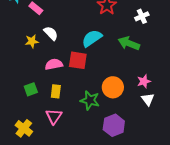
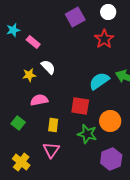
cyan semicircle: (92, 38) -> (99, 81), moved
red square: (78, 60) -> (80, 106), moved
pink semicircle: (54, 64) -> (39, 100), moved
green square: (31, 89) -> (18, 123), moved, turned -32

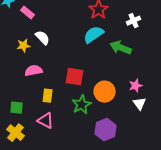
cyan semicircle: (99, 81) -> (94, 35), moved
green square: (18, 123) -> (17, 108), moved, turned -32
green star: (87, 134) -> (82, 105), turned 30
pink triangle: (51, 150) -> (46, 121), turned -36

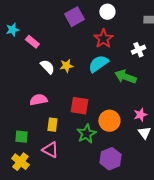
yellow star: (24, 46) -> (66, 66), moved

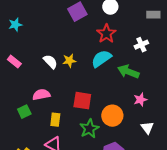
pink rectangle: (32, 42) -> (14, 62), moved
pink star: (140, 115) -> (140, 100), moved
green square: (21, 137) -> (24, 112), moved, turned -32

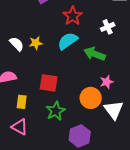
orange circle: (112, 116) -> (91, 98), moved
white triangle: (147, 128) -> (114, 110), size x1.5

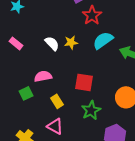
red star: (73, 16) -> (92, 15), moved
yellow rectangle: (22, 102) -> (57, 101), turned -40

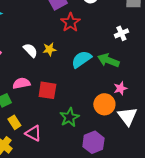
cyan semicircle: (103, 40) -> (81, 59), moved
red square: (84, 82) -> (47, 90), moved
yellow rectangle: (57, 101) -> (14, 122), moved

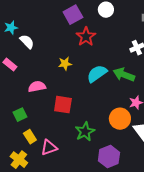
white semicircle: (30, 50) -> (27, 42), moved
pink semicircle: (21, 83) -> (37, 87), moved
pink triangle: (33, 133) -> (49, 148), turned -48

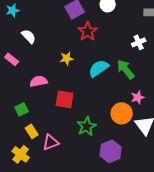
cyan star: (11, 28) -> (13, 10), moved
green arrow: (124, 75) -> (126, 69), turned 30

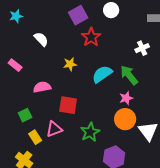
white semicircle: (29, 36) -> (41, 39), moved
pink star: (138, 97) -> (126, 98), moved
pink triangle: (51, 142) -> (54, 129), moved

